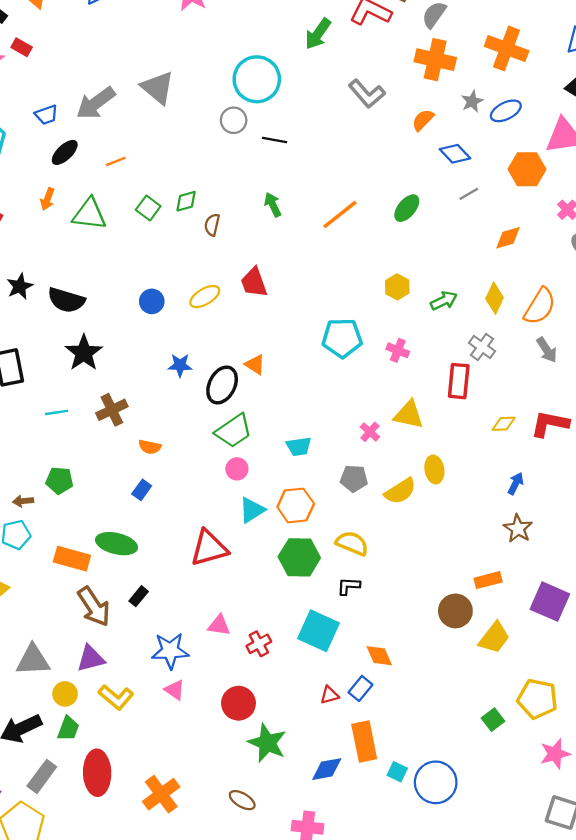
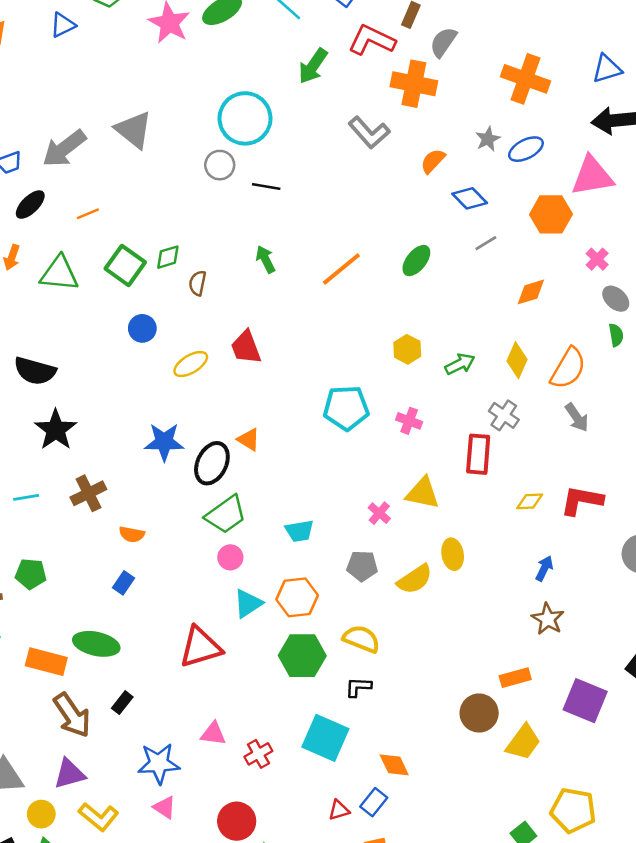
orange cross: (435, 60) -> (414, 84), moved
green square: (148, 208) -> (125, 265), size x1.4
blue circle: (152, 301) -> (142, 328), moved
blue star: (180, 365) -> (164, 442), size x1.4

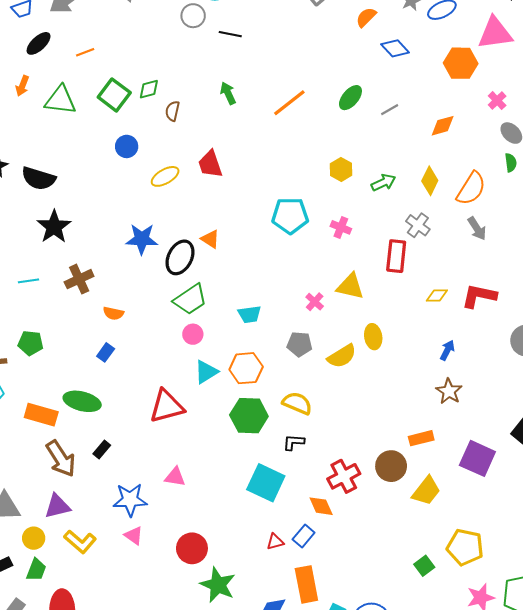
gray line: (486, 243) -> (390, 110), moved
red cross: (258, 754) -> (344, 476), moved, size x1.4

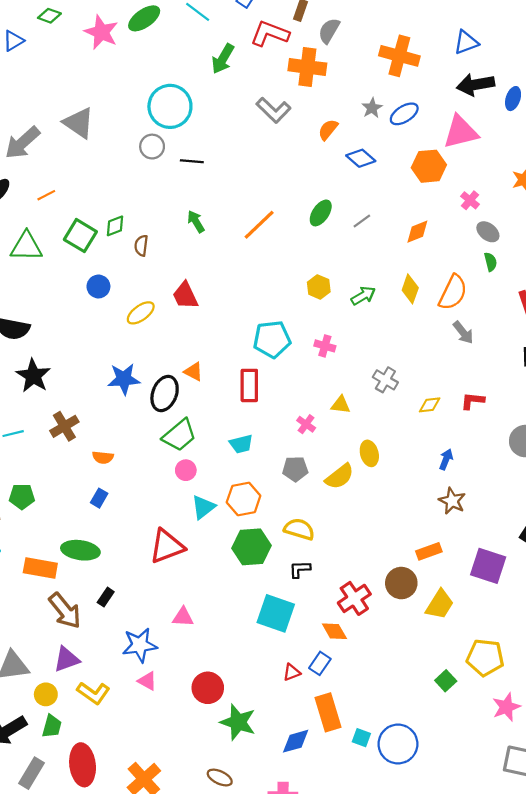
gray cross: (418, 225) -> (385, 380), moved
red rectangle: (396, 256) -> (249, 385), moved
yellow triangle: (350, 286) -> (341, 405), size x0.7
red L-shape: (479, 296) -> (473, 401), size x0.7

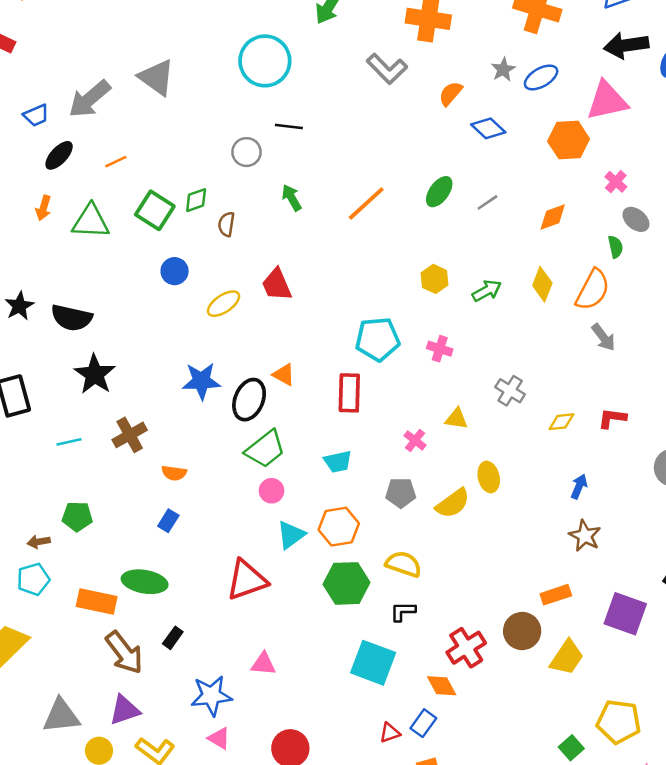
gray circle: (152, 147) -> (247, 152), moved
green semicircle: (490, 262) -> (615, 247), moved

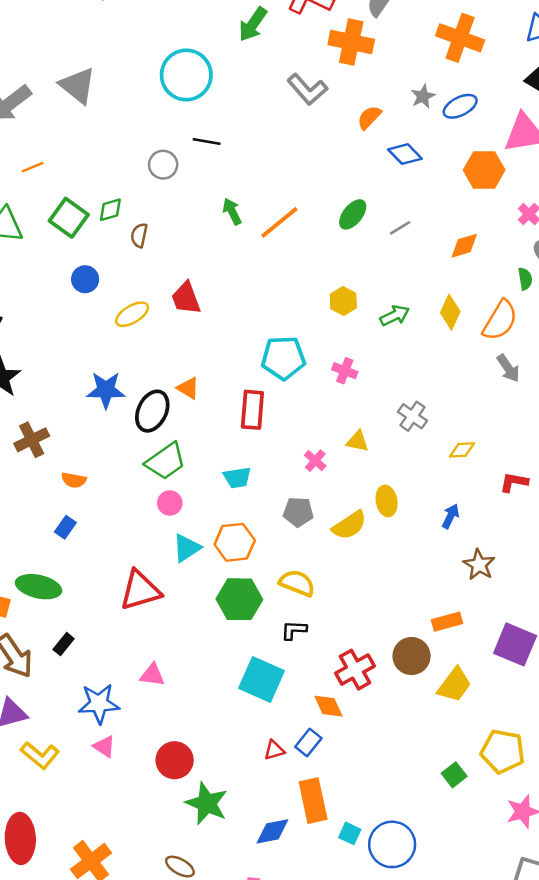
green arrow: (292, 198) -> (232, 211), moved
red L-shape: (612, 418) -> (514, 482), moved
blue arrow: (579, 487) -> (451, 516), moved

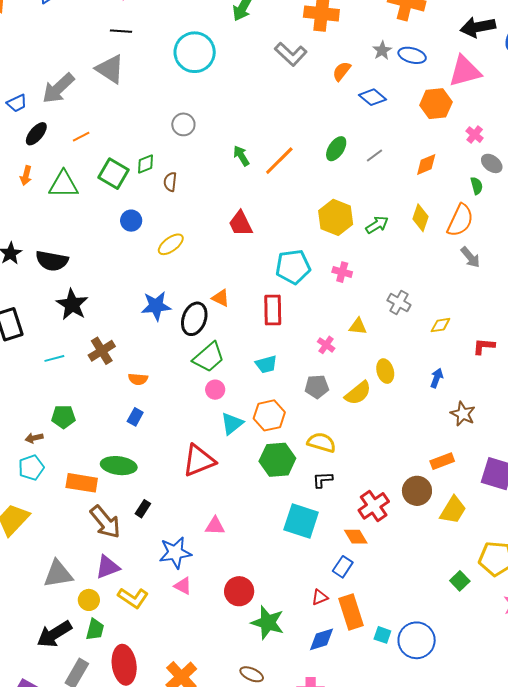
blue ellipse: (460, 106) -> (412, 55), turned 48
black line: (207, 141) -> (121, 31), moved
red trapezoid: (186, 298) -> (241, 224), moved
yellow hexagon: (343, 301) -> (336, 217), size x1.6
red triangle: (274, 750) -> (320, 597), moved

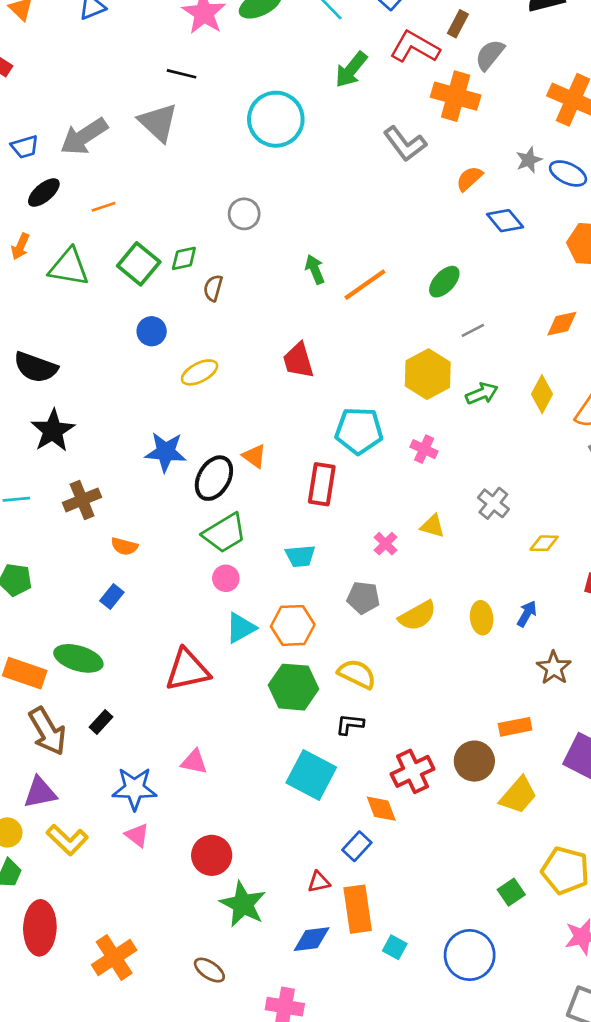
gray line: (375, 155) -> (473, 330), moved
yellow ellipse: (385, 371) -> (482, 618), moved
blue circle: (417, 640) -> (470, 955), moved

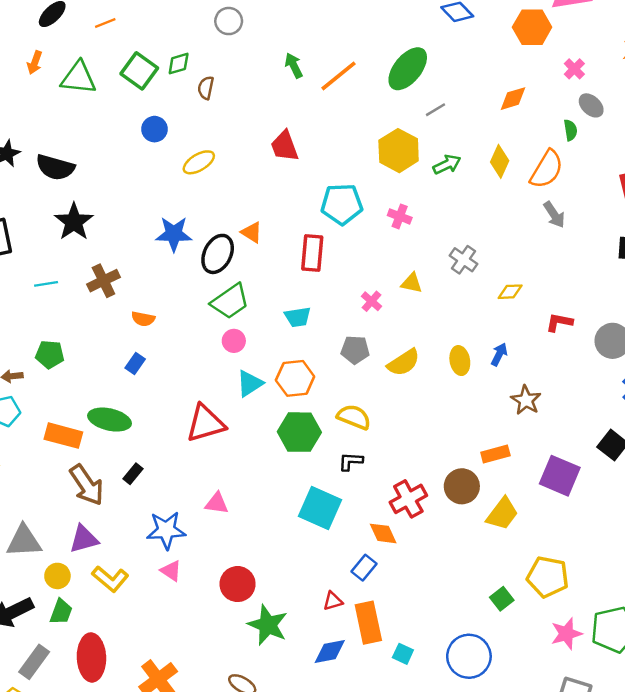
green ellipse: (444, 282) -> (408, 69), size x1.5

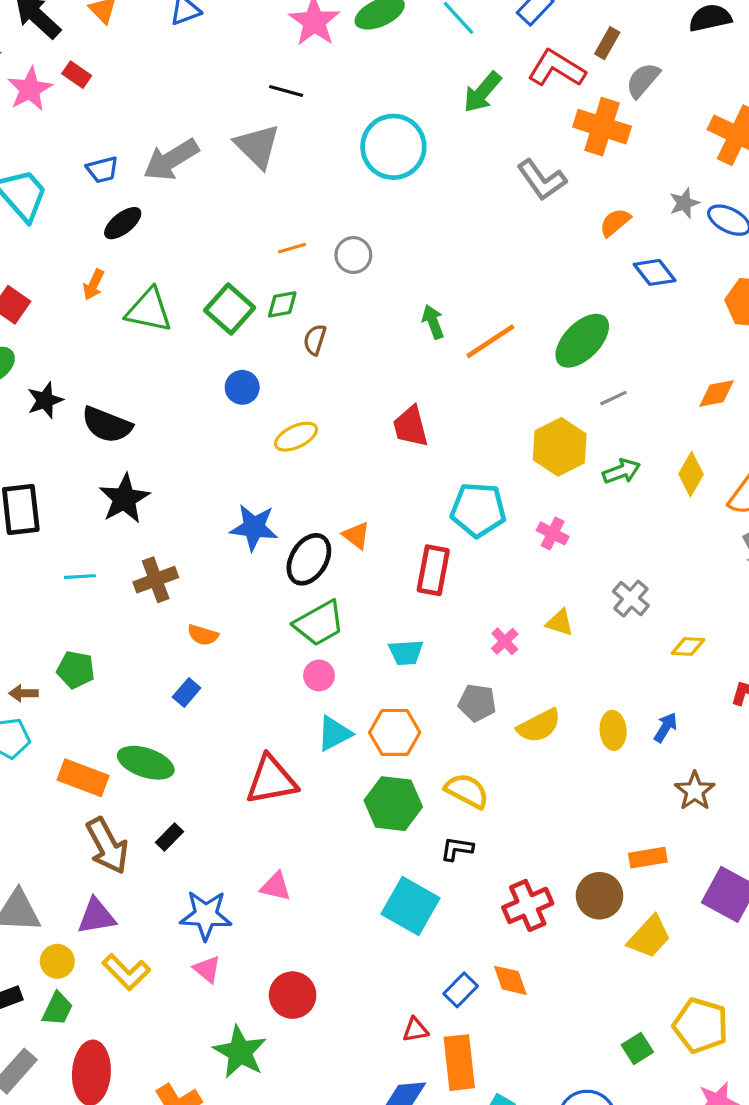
orange line: (105, 23) -> (292, 248), moved
orange diamond: (383, 533) -> (510, 980), moved
green star: (268, 625) -> (240, 1052), moved

